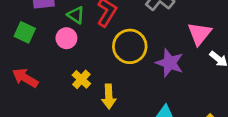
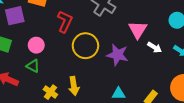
green triangle: (76, 15) -> (33, 66), moved
yellow cross: (81, 79) -> (50, 92), moved

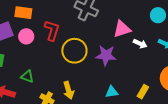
pink triangle: (138, 30) -> (122, 29), turned 48
pink circle: (36, 45) -> (26, 36), moved

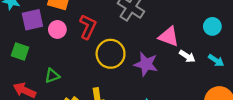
pink triangle: (122, 29) -> (169, 36), turned 30
green triangle: (27, 76) -> (52, 76), turned -48

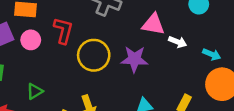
cyan arrow: (216, 60) -> (212, 54), moved

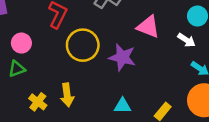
pink circle: (31, 40) -> (21, 43), moved
white arrow: (178, 42) -> (186, 40), moved

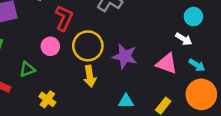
pink triangle: (148, 27) -> (167, 63), moved
pink circle: (21, 43) -> (50, 46), moved
yellow arrow: (67, 95) -> (90, 76), moved

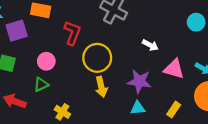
white arrow: (184, 39) -> (150, 45), moved
pink circle: (50, 46) -> (46, 61), moved
purple star: (125, 56) -> (139, 81), moved

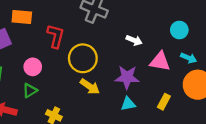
cyan circle: (196, 22) -> (179, 30), moved
yellow arrow: (101, 87) -> (90, 87), turned -36

